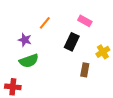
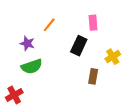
pink rectangle: (85, 21) -> (93, 23), turned 56
red cross: (13, 87) -> (14, 95), turned -35

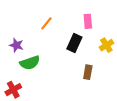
purple star: (27, 43) -> (16, 45), moved
yellow cross: (113, 57) -> (106, 45), moved

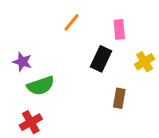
orange line: (46, 23) -> (72, 22), moved
red cross: (13, 90) -> (31, 122), moved

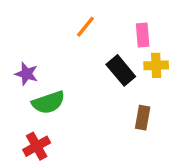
black rectangle: (101, 59) -> (121, 70), turned -65
yellow cross: (145, 62) -> (156, 65), moved, turned 30

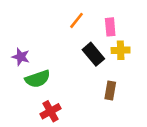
orange line: (85, 27) -> (77, 20), moved
red cross: (37, 146) -> (51, 111), moved

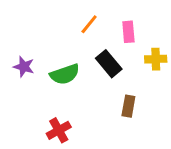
yellow cross: (121, 50) -> (156, 59), moved
green semicircle: (38, 79) -> (65, 74), moved

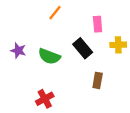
orange line: (89, 24) -> (55, 13), moved
green semicircle: (65, 74) -> (49, 56), turned 40

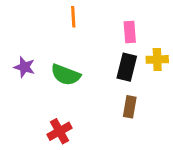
orange line: (55, 13) -> (73, 17), turned -42
black rectangle: (83, 48) -> (127, 67), moved, turned 54

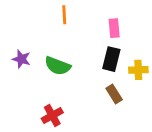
yellow cross: (157, 59) -> (138, 70), moved
brown rectangle: (130, 107) -> (114, 94), turned -42

